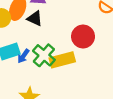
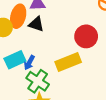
green cross: (44, 55) -> (38, 81), moved

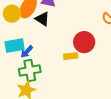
yellow rectangle: (68, 62) -> (71, 56), moved, size x0.6
green cross: (38, 81) -> (30, 70), turned 30

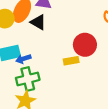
blue arrow: (27, 52) -> (23, 59), turned 32

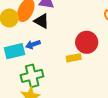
blue arrow: (23, 59) -> (33, 44), moved

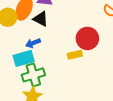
cyan rectangle: (14, 51) -> (24, 58), moved

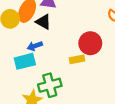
green cross: (33, 75) -> (50, 85), moved

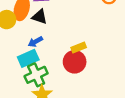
red circle: (90, 43) -> (75, 62), moved
green cross: (50, 85) -> (36, 75), moved

